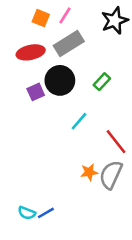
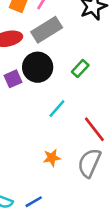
orange star: (89, 172) -> (52, 158), moved
blue line: (46, 213) -> (34, 202), moved

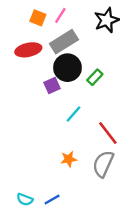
black circle: (38, 67) -> (67, 68), moved
purple square: (13, 79) -> (52, 85), moved

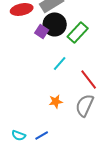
green rectangle: (95, 77) -> (78, 32), size x1.5
purple square: (52, 85) -> (42, 31), moved, turned -32

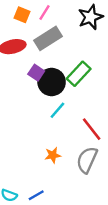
black circle: (55, 24) -> (52, 82), moved

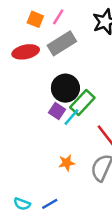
purple square: (36, 73) -> (57, 111), moved
green rectangle: (79, 74) -> (82, 103), moved

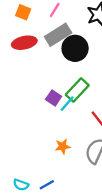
orange square: (35, 19) -> (23, 12), moved
black circle: (65, 88) -> (75, 48), moved

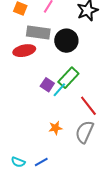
gray rectangle: (58, 35) -> (38, 33), moved, turned 40
red ellipse: (24, 43) -> (24, 51), moved

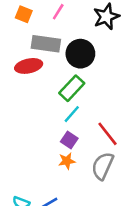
green rectangle: (68, 78) -> (72, 88), moved
purple square: (47, 85) -> (69, 140), moved

